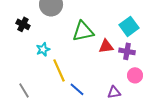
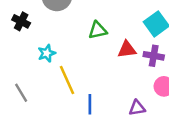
green triangle: (83, 31) -> (98, 30), size x0.7
blue line: (77, 89) -> (90, 104), turned 49
gray line: (24, 90) -> (21, 93), moved

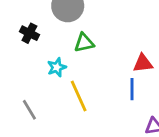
green triangle: (98, 30) -> (84, 43), moved
blue line: (90, 104) -> (132, 89), moved

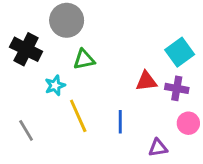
black cross: (29, 33) -> (26, 49), size x1.5
blue line: (132, 89) -> (120, 122), moved

